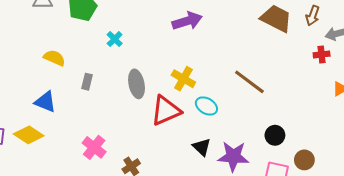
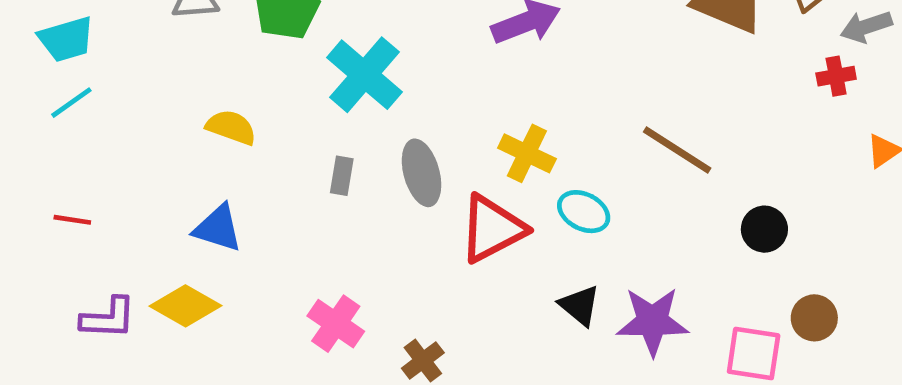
cyan cross: (115, 39) -> (365, 75), size x2.0
gray rectangle: (87, 82) -> (342, 176), moved
black circle: (275, 135) -> (764, 229), moved

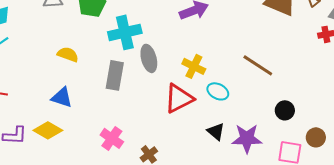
cyan cross: (365, 75) -> (125, 32), turned 36
gray ellipse: (422, 173) -> (149, 58), moved
gray rectangle: (342, 176) -> (115, 75), size x1.8
black circle: (764, 229) -> (285, 110), moved

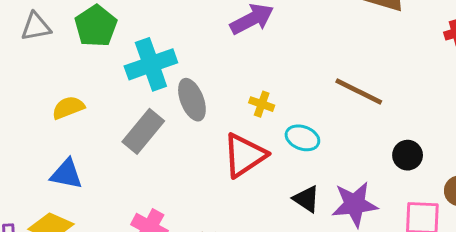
yellow semicircle: (68, 54) -> (68, 108), turned -35
yellow cross: (194, 66) -> (262, 104), size x0.7
gray rectangle: (115, 75) -> (143, 131), turned 36

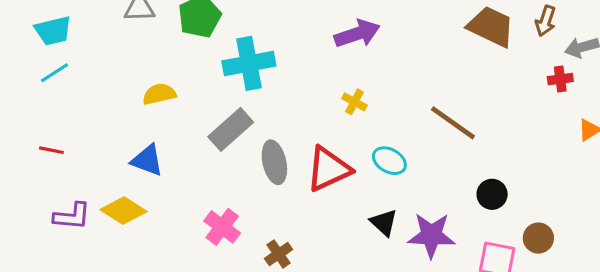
gray ellipse: (192, 100) -> (274, 162), moved
yellow cross: (262, 104) -> (354, 102), moved

